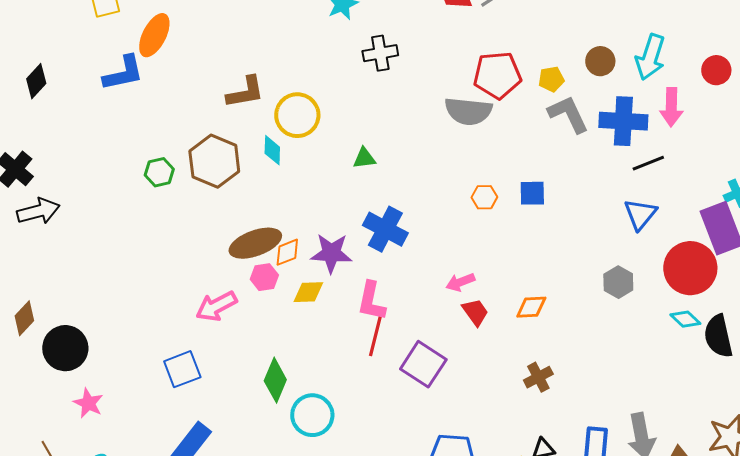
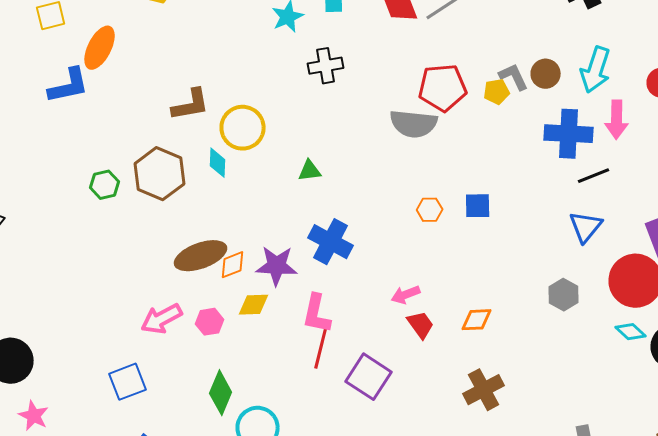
gray L-shape: (568, 114) -> (514, 77), moved, size x0.7
pink hexagon: (264, 277) -> (210, 322), moved
brown cross: (538, 377) -> (484, 390), size x1.4

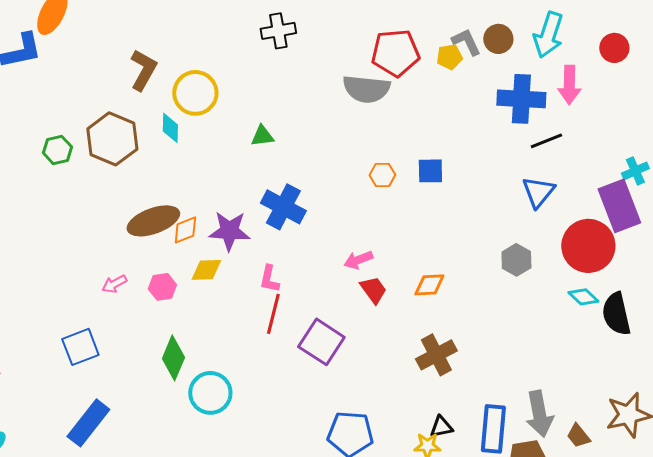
brown L-shape: (191, 105) -> (143, 70), turned -51
pink L-shape: (317, 314) -> (269, 279), size x0.7
pink arrow: (162, 319) -> (114, 284), size x0.6

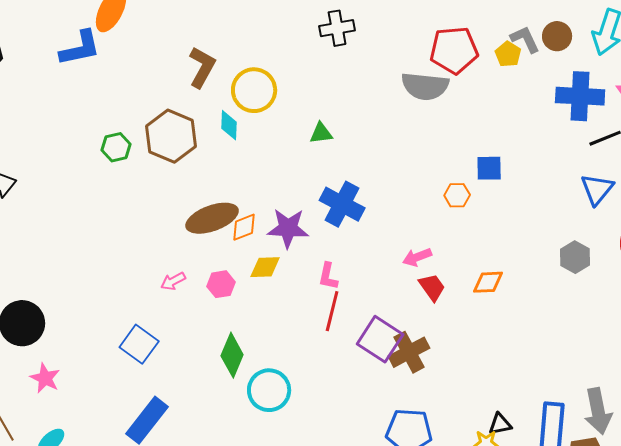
yellow pentagon: (449, 57) -> (508, 54), turned -30
orange hexagon: (382, 175) -> (457, 195), moved
blue square: (80, 347) -> (139, 344), turned -33
brown cross: (436, 355) -> (409, 352), moved

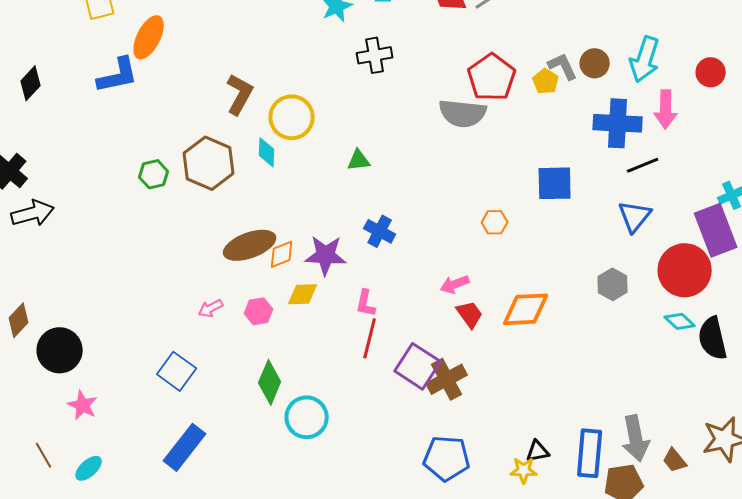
red pentagon: (454, 50) -> (492, 77), turned -30
blue square: (489, 168) -> (555, 183), moved, size x1.4
blue cross: (342, 204) -> (380, 231), size x0.7
orange diamond: (488, 282) -> (526, 309), size x1.5

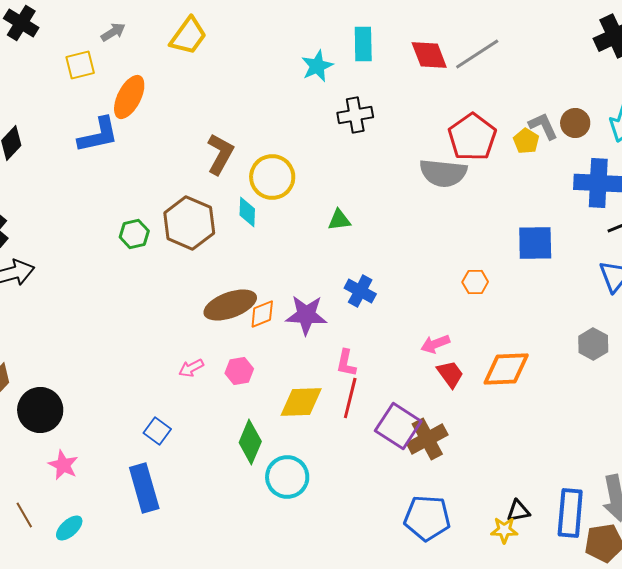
yellow diamond: (303, 294) -> (301, 402), moved, size x1.4
blue square: (177, 371) -> (157, 431), size x0.7
blue rectangle: (185, 447) -> (144, 488), moved, turned -54

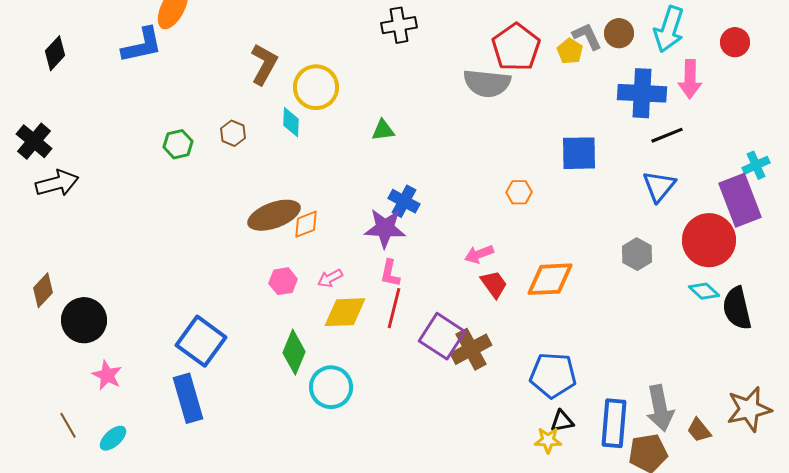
brown hexagon: (189, 223) -> (233, 133), size x0.5
purple star: (306, 315) -> (385, 228), moved
pink arrow: (191, 368) -> (330, 278), moved
blue square: (157, 431) -> (201, 341), size x1.8
blue pentagon: (427, 518) -> (553, 375), moved

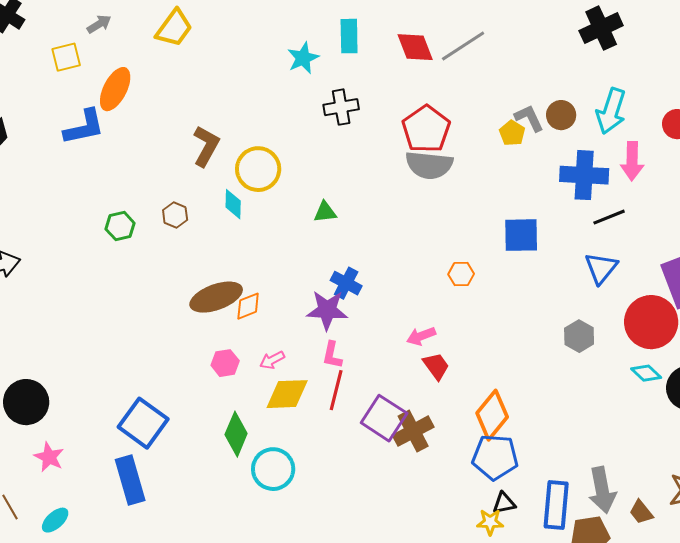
red pentagon: (516, 47) -> (426, 129), moved
orange diamond: (550, 279) -> (492, 415), moved, turned -48

